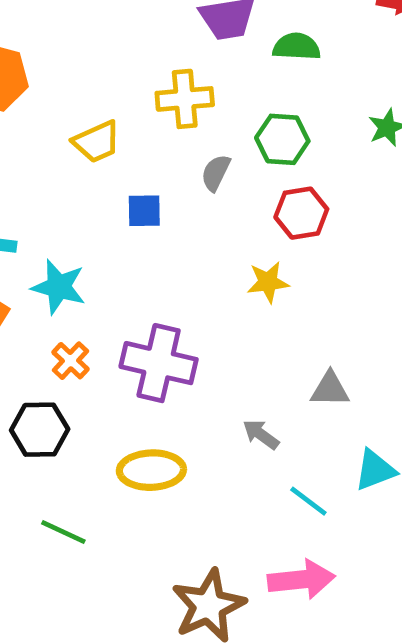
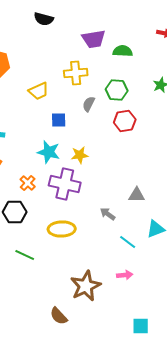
yellow star: (268, 282) -> (80, 155), moved
cyan star: (59, 287) -> (49, 152), moved
pink arrow: (301, 580) -> (125, 275), size x0.6

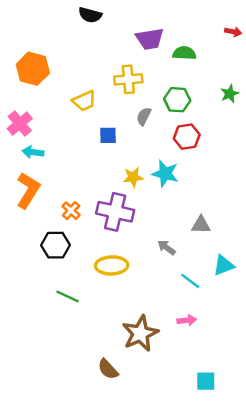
cyan star: (49, 152) -> (165, 174), moved

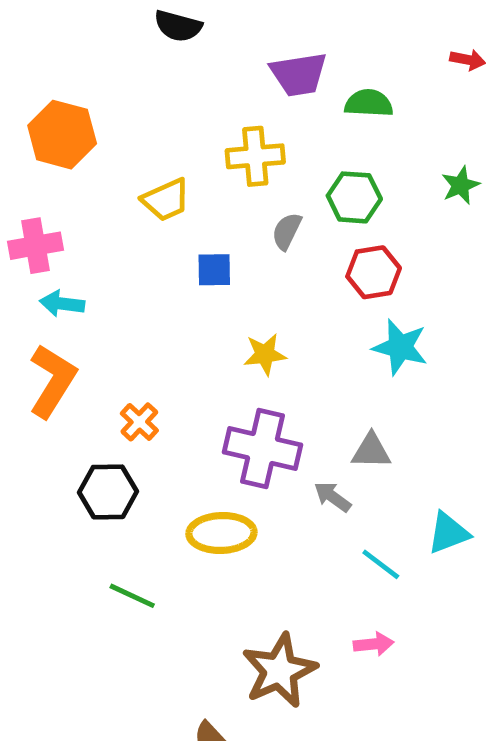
pink cross: (20, 124) -> (36, 246), turned 30
cyan star: (165, 174) -> (400, 347), moved
purple cross: (115, 212) -> (263, 448), moved
gray triangle: (201, 225) -> (371, 451), moved

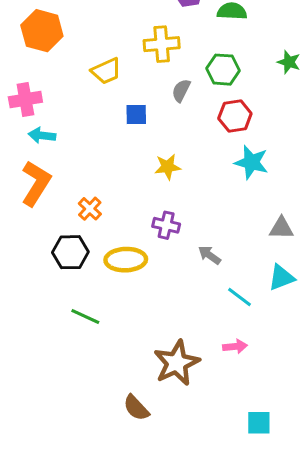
green star: (460, 185) -> (289, 62), turned -30
purple cross: (263, 448) -> (166, 225), size x0.6
gray triangle: (371, 451) -> (281, 228), moved
yellow ellipse: (221, 533) -> (126, 260), moved

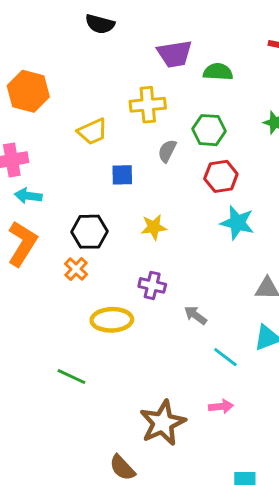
black hexagon: (70, 252) -> (89, 232), moved

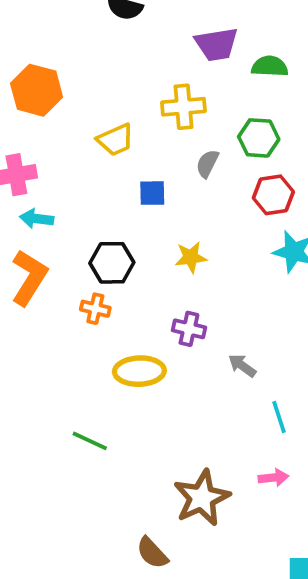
orange cross: (76, 269) -> (95, 309), turned -30
cyan line: (225, 357) -> (279, 417), turned 35

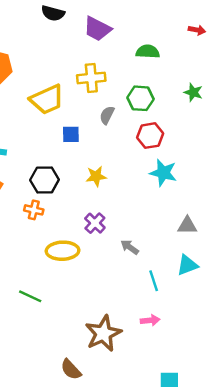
purple trapezoid: (216, 44) -> (97, 29), moved, turned 36
yellow trapezoid: (116, 140) -> (47, 100), size x1.4
purple cross: (189, 329) -> (95, 223), turned 30

